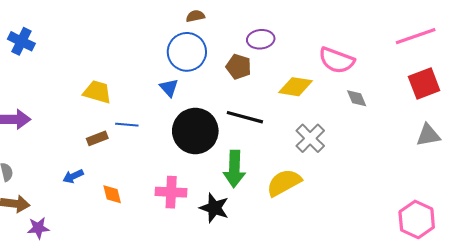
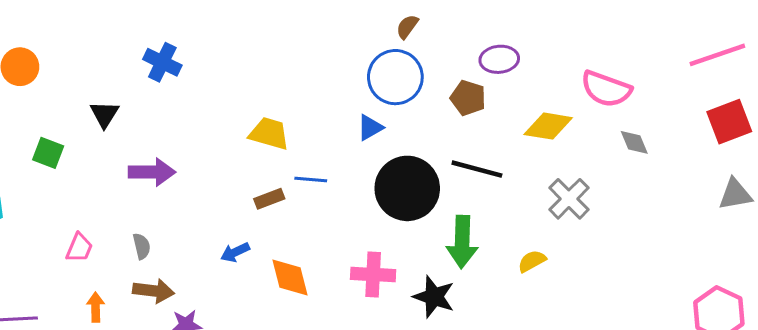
brown semicircle: (195, 16) -> (407, 27), turned -42
blue triangle: (169, 88) -> (370, 128), turned 42
yellow semicircle: (284, 183) -> (532, 261), size x0.6
orange diamond: (112, 194) -> (290, 277), size x1.4

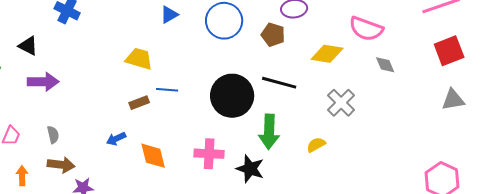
black triangle: (104, 114) -> (28, 46), turned -35
blue triangle: (370, 128) -> (169, 15), moved
purple arrow: (152, 172) -> (43, 82), moved

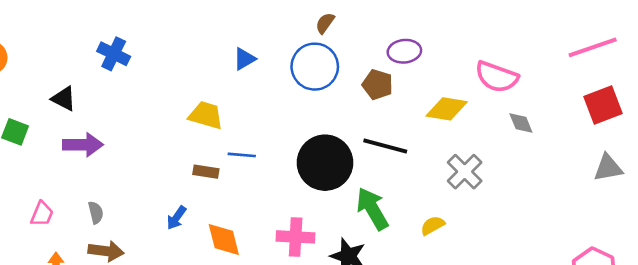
brown rectangle: (139, 103) -> (206, 172), turned 30
green arrow: (269, 132) -> (372, 209), turned 148
blue arrow: (116, 139) -> (176, 218), turned -30

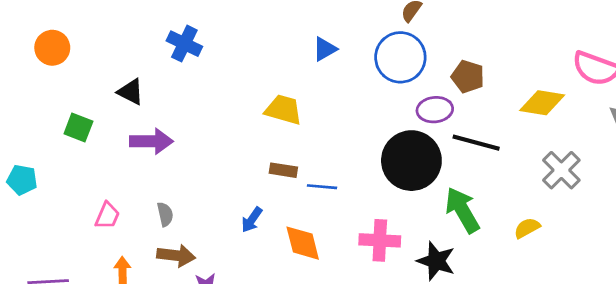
purple ellipse: (404, 51) -> (435, 110), moved
blue line: (242, 155) -> (322, 187), moved

